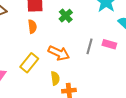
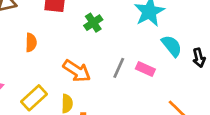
orange semicircle: (32, 27) -> (31, 42), moved
yellow rectangle: (29, 63) -> (34, 98), moved

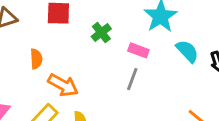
pink rectangle: (145, 69) -> (138, 50), moved
orange arrow: (77, 71) -> (63, 85), moved

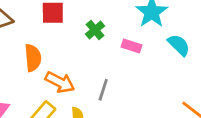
orange semicircle: (36, 59) -> (33, 58), size x1.4
gray line: (132, 79) -> (103, 90), moved

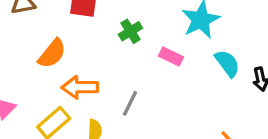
orange semicircle: (33, 58) -> (52, 54), turned 36
orange arrow: (60, 82) -> (80, 87), turned 144

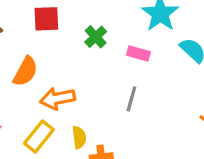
gray line: (130, 103) -> (131, 99), moved

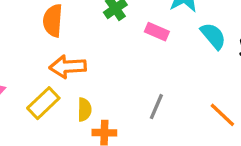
orange semicircle: (25, 71) -> (53, 21), moved, turned 148
gray line: (131, 99) -> (156, 107), moved

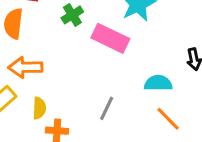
pink rectangle: (157, 32) -> (110, 38), size x1.6
cyan semicircle: (213, 36) -> (158, 83), moved, turned -52

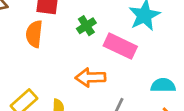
orange arrow: (25, 67) -> (90, 77), moved

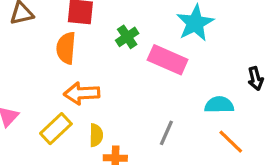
orange arrow: (90, 77) -> (82, 93), moved

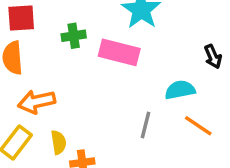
green cross: (127, 37) -> (74, 36), turned 35
gray line: (166, 133) -> (145, 125), moved

